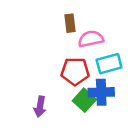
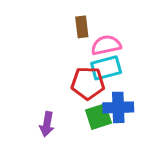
cyan rectangle: (109, 64) -> (106, 68), moved
green square: (84, 100) -> (98, 117), turned 30

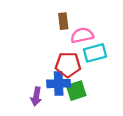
cyan rectangle: (106, 68) -> (95, 53), moved
blue cross: (118, 107) -> (59, 84), moved

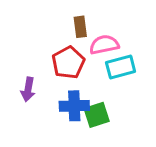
red pentagon: (68, 65) -> (68, 63), moved, turned -30
purple arrow: (36, 96) -> (28, 89), moved

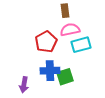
brown rectangle: (80, 27) -> (65, 11), moved
purple arrow: (28, 89) -> (24, 85), moved

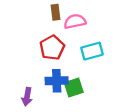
brown rectangle: (65, 11) -> (56, 12), moved
pink semicircle: (70, 30) -> (75, 21), moved

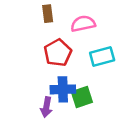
brown rectangle: (56, 12) -> (48, 14), moved
purple arrow: (27, 97) -> (46, 107), moved

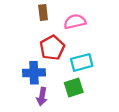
cyan rectangle: (102, 57) -> (82, 62), moved
blue cross: (63, 89) -> (34, 73), moved

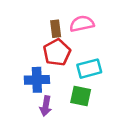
brown rectangle: (43, 12) -> (56, 29), moved
green square: (74, 87) -> (81, 96), turned 30

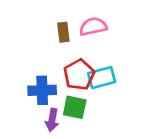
red pentagon: (57, 52) -> (79, 75), moved
green square: (81, 96) -> (75, 107), moved

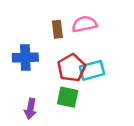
blue cross: (42, 90) -> (25, 57), moved
purple arrow: (52, 120) -> (30, 109), moved

